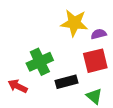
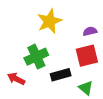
yellow star: (74, 23) -> (49, 21), moved, turned -30

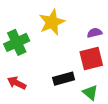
green cross: (36, 57) -> (17, 42), moved

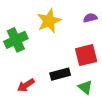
purple semicircle: (95, 33) -> (90, 18), moved
red arrow: (17, 83) -> (26, 85), moved, turned -60

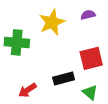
purple semicircle: (90, 18) -> (88, 15), moved
green cross: (16, 40) -> (17, 42), turned 30

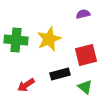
yellow star: (52, 22) -> (49, 39), moved

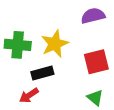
purple semicircle: (83, 14) -> (93, 16), size x1.5
black rectangle: (60, 74) -> (42, 73), moved

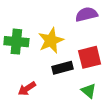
black rectangle: (42, 73) -> (62, 68), moved

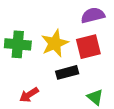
red square: (90, 57) -> (88, 47), moved

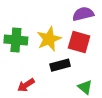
red square: (88, 47) -> (79, 42), turned 30

